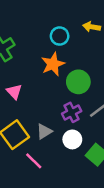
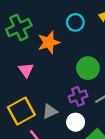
orange star: (53, 64) -> (49, 42), moved

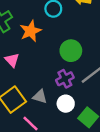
gray triangle: (50, 111) -> (40, 97), turned 49

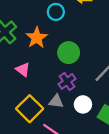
green circle: (71, 51) -> (69, 53), moved
purple cross: (65, 79) -> (67, 81), moved

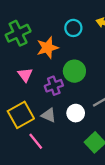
purple cross: (67, 81) -> (54, 86), moved
white circle: (83, 104) -> (76, 113), moved

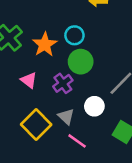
cyan circle: (73, 28) -> (74, 35), moved
gray triangle: (49, 115) -> (66, 117), turned 35
pink line: (36, 141) -> (77, 141), moved

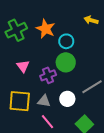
orange star: (45, 45) -> (46, 29), moved, turned -30
gray triangle: (66, 117) -> (44, 101), turned -48
yellow square: (36, 124) -> (20, 101), turned 35

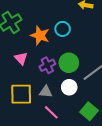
orange star: (46, 29) -> (40, 35), moved
green circle: (66, 62) -> (69, 63), moved

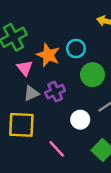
pink triangle: (21, 58) -> (25, 68), moved
green circle: (69, 63) -> (93, 75), moved
gray triangle: (46, 92) -> (31, 93), moved, turned -32

